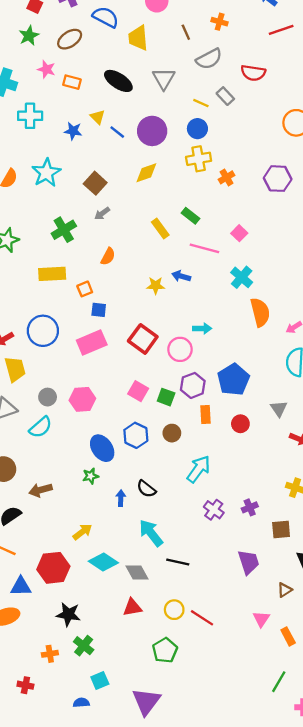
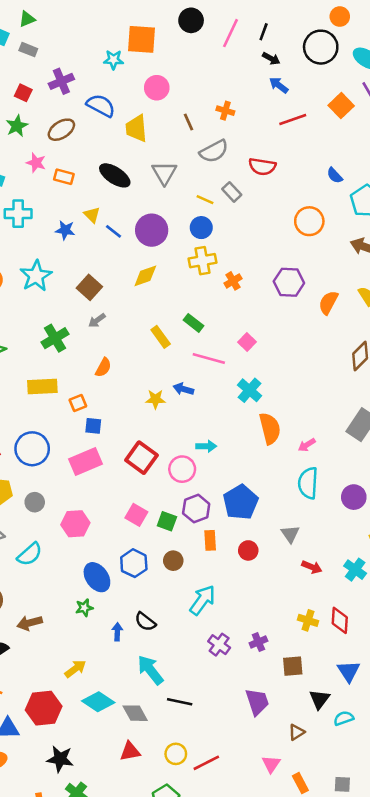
gray circle: (48, 397) -> (35, 502), moved
red line: (202, 618) -> (206, 763), turned -60

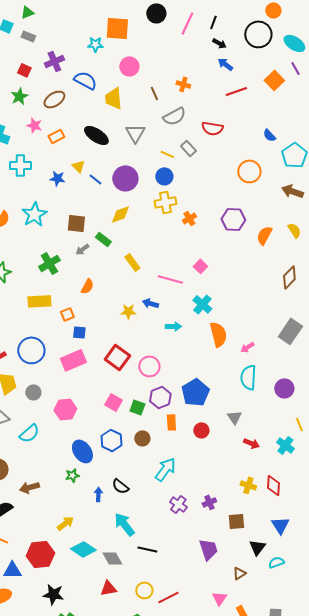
orange rectangle: (64, 177) -> (56, 136), turned -42
brown square: (89, 287) -> (76, 223), turned -36
green rectangle: (194, 323) -> (103, 239), moved
cyan arrow: (206, 446) -> (173, 326), moved

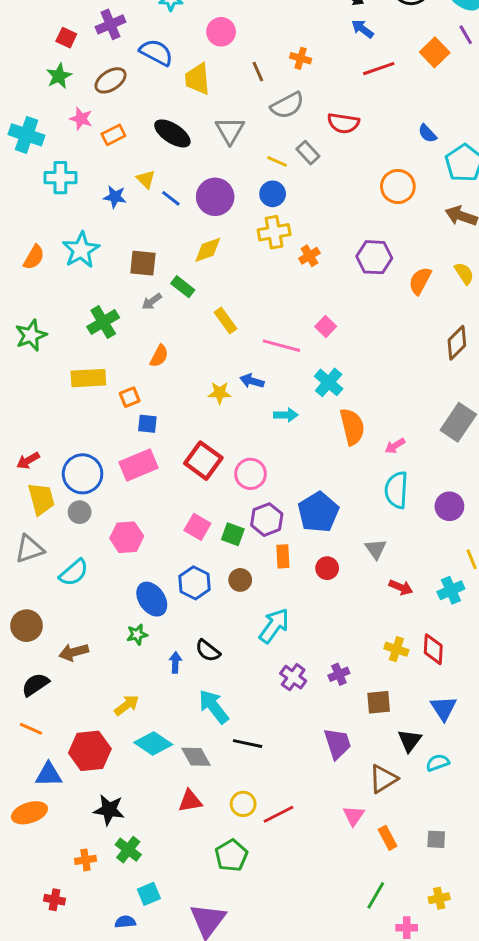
blue circle: (31, 350) -> (83, 474), moved
cyan cross: (285, 445) -> (451, 590), turned 30
brown triangle: (239, 573) -> (383, 779), size x1.5

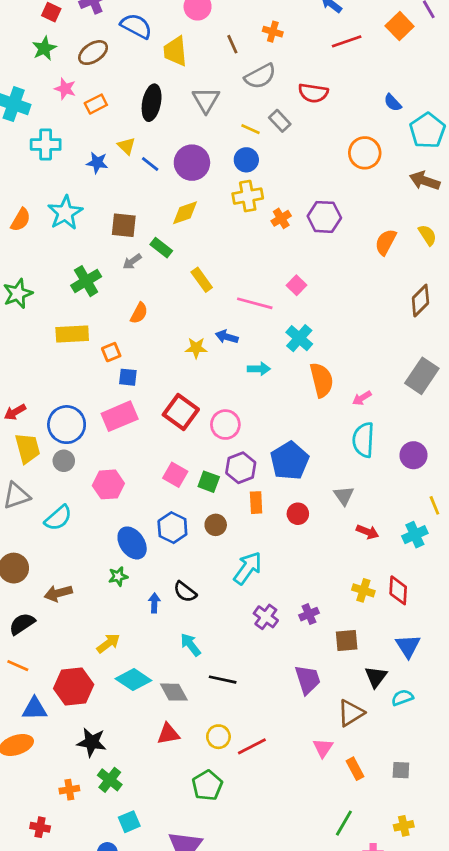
black ellipse: (172, 133) -> (152, 103), turned 68
purple hexagon: (374, 257) -> (324, 217), moved
cyan arrow: (214, 707) -> (191, 645), size x0.7

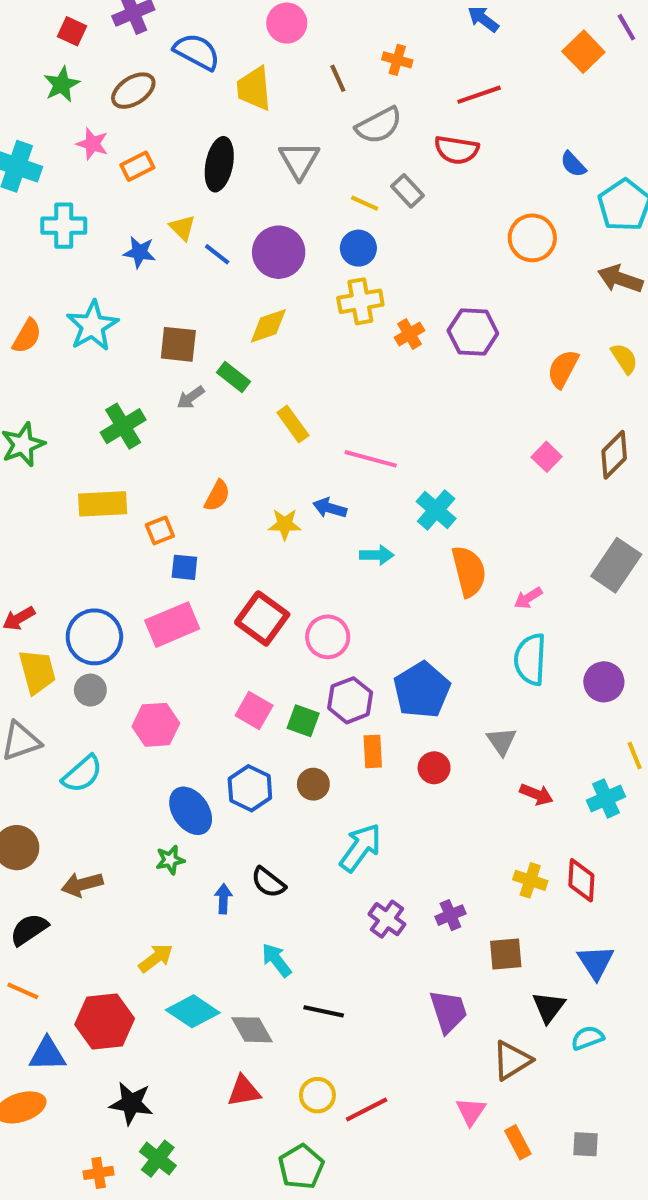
red line: (347, 41) -> (479, 95), moved
pink square: (296, 285) -> (547, 457), moved
orange semicircle: (139, 313) -> (217, 496), moved

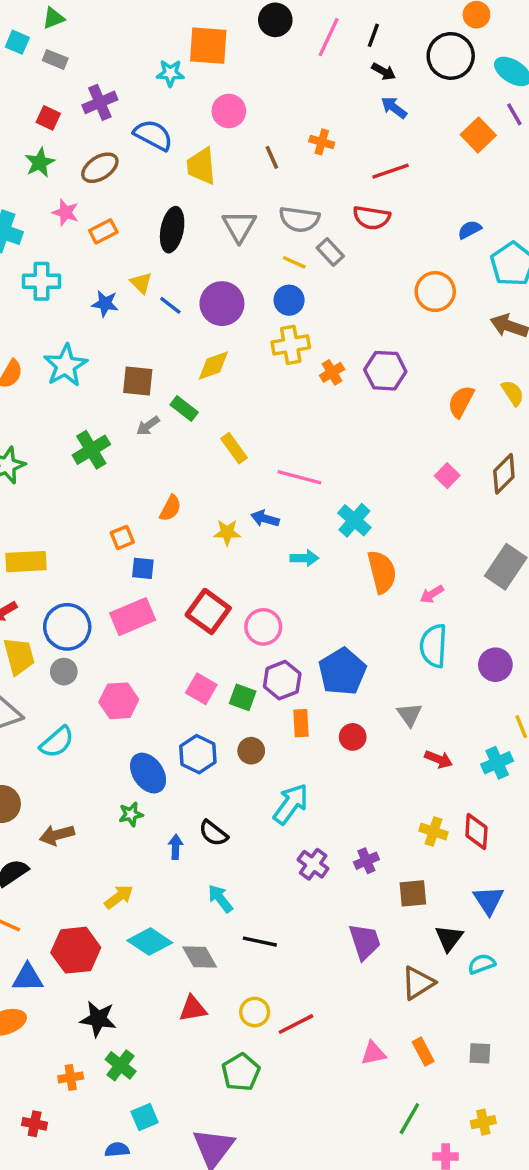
gray semicircle: (379, 125) -> (299, 219), moved, turned 36
blue semicircle: (573, 164) -> (470, 230), turned 105
yellow rectangle: (103, 504) -> (26, 562), moved
pink triangle: (471, 1112) -> (373, 1053), moved, turned 44

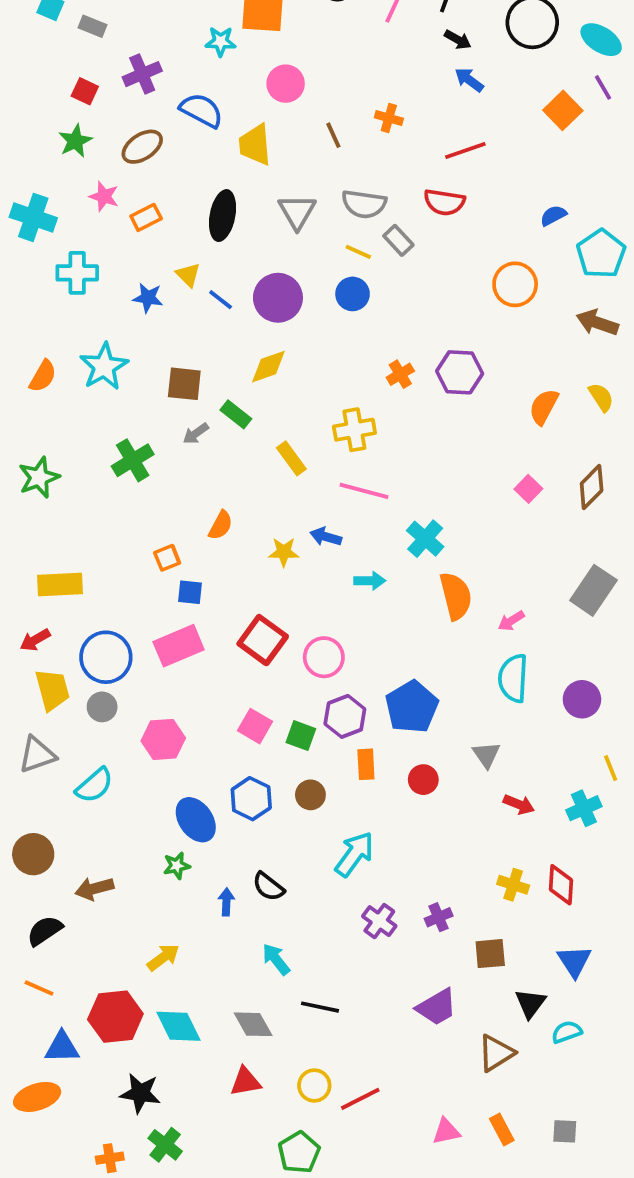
yellow cross: (291, 345) -> (354, 430), moved
cyan diamond: (150, 942) -> (179, 1026), moved, turned 30
purple trapezoid: (365, 942) -> (437, 1007), turned 78

